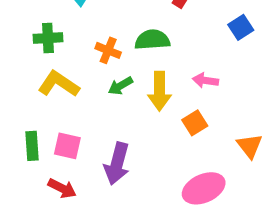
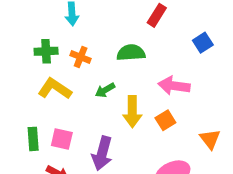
orange cross: (108, 50) -> (81, 57), moved
pink arrow: (205, 80) -> (174, 86), size x1.5
yellow arrow: (159, 91) -> (132, 112), moved

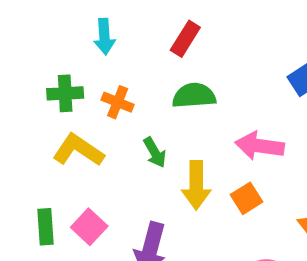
red rectangle: (157, 15) -> (185, 39), moved
green arrow: (105, 90) -> (155, 152), turned -90
pink square: (62, 139) -> (89, 227), turned 30

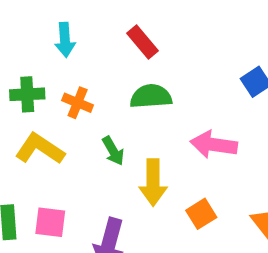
red rectangle: (185, 39) -> (143, 42), turned -72
orange square: (246, 198) -> (201, 214), moved
pink square: (89, 227) -> (50, 222), turned -36

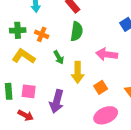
green semicircle: (151, 96) -> (77, 31), turned 102

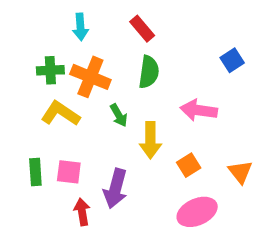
orange cross: (42, 34) -> (90, 77), size x1.6
red arrow: (26, 115) -> (82, 212), moved, turned -126

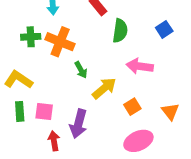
green semicircle: (149, 72) -> (120, 31), moved
yellow L-shape: (60, 114) -> (18, 80), moved
yellow arrow: (150, 140) -> (104, 88), turned -130

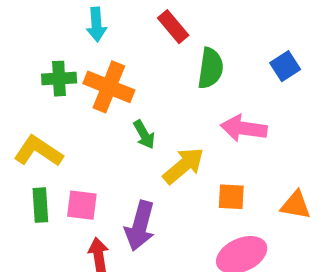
orange square: (132, 107) -> (231, 197), turned 35
orange triangle: (170, 111) -> (296, 205), turned -42

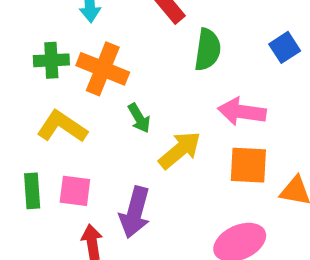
yellow L-shape: (38, 151) -> (62, 127), moved
orange square: (231, 197) -> (248, 165), moved, size x1.4

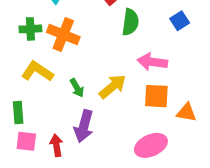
green arrow: (139, 118) -> (77, 88), moved
pink square: (75, 191) -> (26, 141), moved

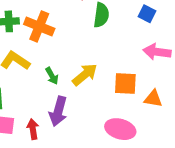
blue square: (180, 21) -> (147, 14), turned -30
pink arrow: (152, 62) -> (157, 52), moved
pink ellipse: (151, 145) -> (120, 129), turned 40

